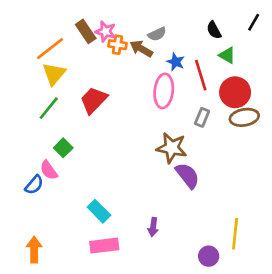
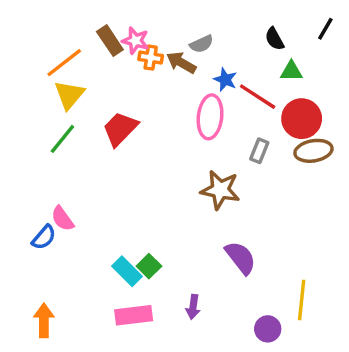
green triangle: (227, 55) -> (291, 71), turned -30
red line: (201, 75) -> (258, 97), turned -40
green square: (63, 148) -> (149, 266), moved
purple semicircle: (187, 176) -> (241, 258), moved
purple arrow: (153, 227) -> (193, 307), moved

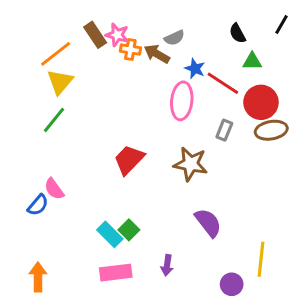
red trapezoid: (120, 129) -> (129, 160), moved

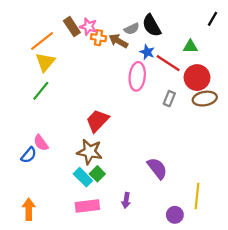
black semicircle: (237, 33) -> (152, 25), moved, size x1.5
brown star: (191, 164) -> (90, 152), moved

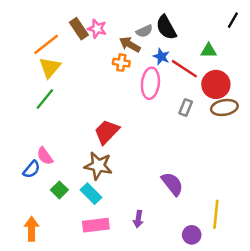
orange cross: (98, 38) -> (121, 63), moved
green square: (97, 174) -> (59, 190), moved

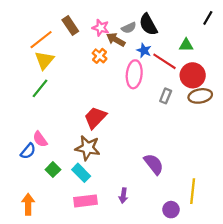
pink star: (97, 29) -> (101, 28), moved
orange cross: (121, 63) -> (100, 56), moved, turned 32

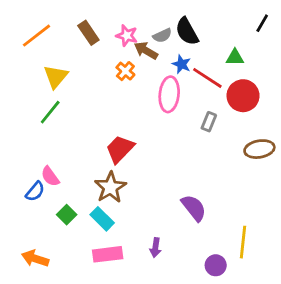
orange line: (41, 40) -> (36, 36), moved
brown ellipse: (200, 96) -> (259, 149), moved
brown star: (88, 148) -> (110, 187), turned 30
orange arrow: (28, 204) -> (35, 258), turned -72

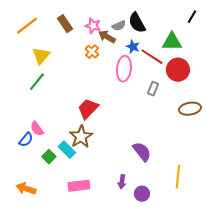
green triangle: (235, 57) -> (172, 42), size x1.5
cyan rectangle: (102, 219) -> (67, 150), moved
purple arrow: (155, 248) -> (122, 182), moved
purple circle: (216, 265) -> (142, 194), moved

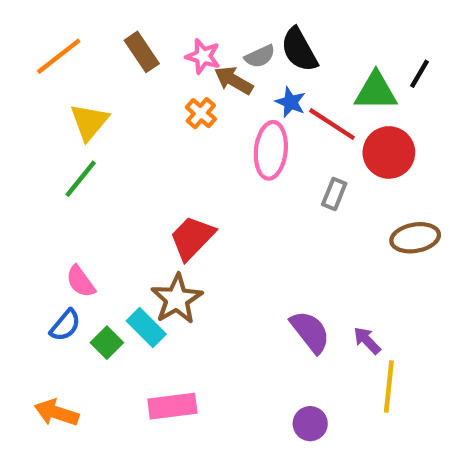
black line: (192, 17) -> (419, 74), moved
blue semicircle: (26, 140) -> (65, 325), moved
purple arrow: (122, 182) -> (367, 341), moved, turned 128

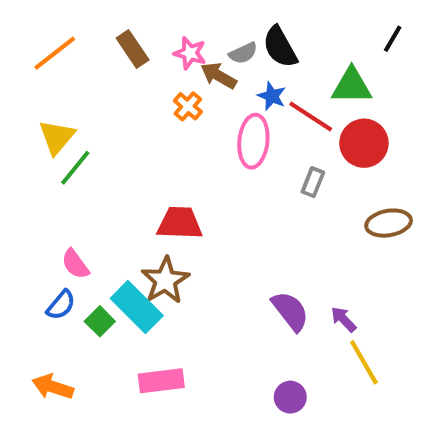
black line: (419, 74) -> (393, 39), moved
yellow triangle: (89, 122) -> (57, 137), moved
red trapezoid: (192, 238) -> (180, 223), turned 48
cyan rectangle: (146, 327) -> (137, 307), size x1.4
yellow line: (389, 386) -> (364, 362), turned -36

